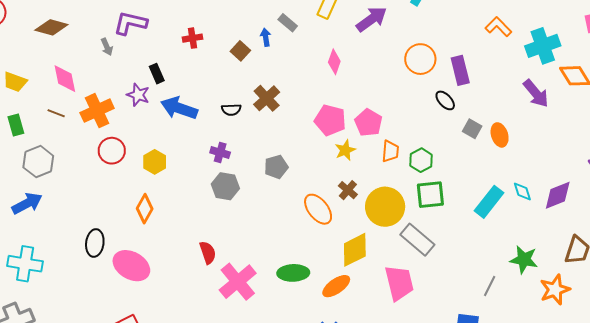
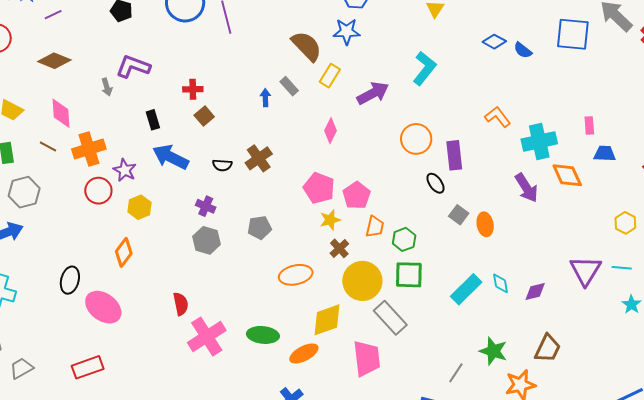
brown square: (240, 51) -> (204, 116), moved
purple star: (138, 95) -> (125, 170), moved
brown cross: (348, 190) -> (339, 248), moved
purple diamond: (558, 195) -> (535, 291), size x0.7
orange ellipse: (318, 209) -> (296, 275), turned -72

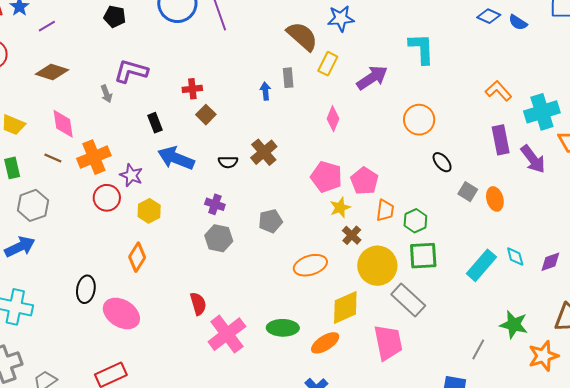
cyan L-shape: (424, 68) -> (421, 49), turned -36
gray rectangle: (289, 86) -> (288, 78), turned 42
purple rectangle: (454, 155) -> (501, 140), moved

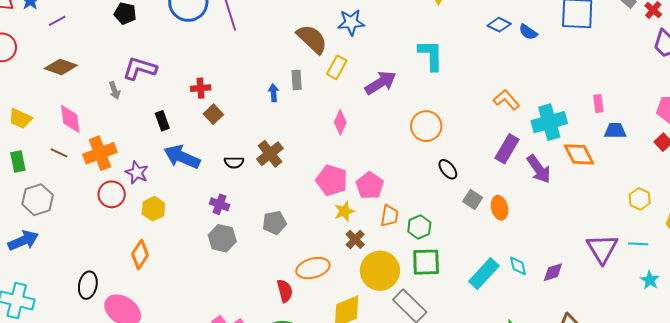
purple rectangle: (501, 140) -> (507, 149), turned 40
red semicircle: (198, 304) -> (285, 291), moved

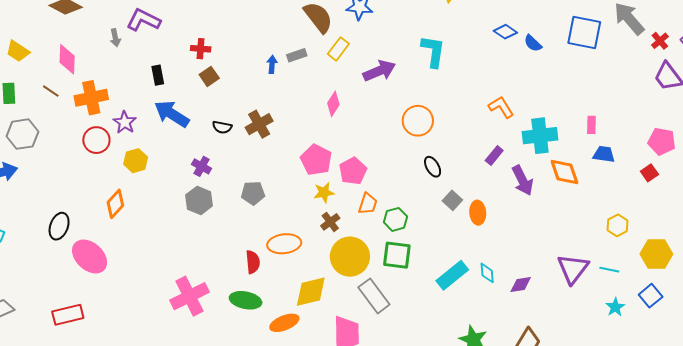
gray rectangle: (297, 80) -> (297, 55), turned 66
purple rectangle: (507, 149) -> (494, 156), size x0.7

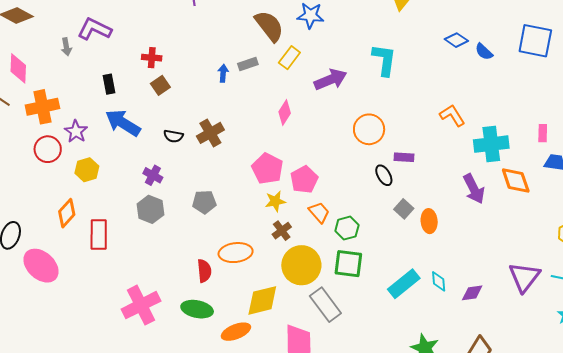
purple rectangle: (494, 156) -> (404, 157), moved, turned 54
orange trapezoid: (368, 204) -> (319, 212), turned -60
red rectangle: (68, 315) -> (99, 234), moved, turned -76

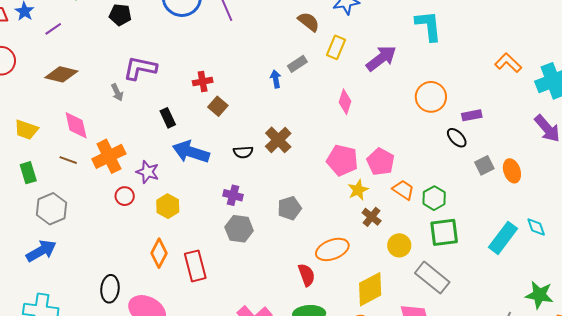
brown semicircle: (269, 26) -> (309, 22), size x0.7
red circle: (48, 149) -> (125, 196), size x0.7
gray square: (404, 209) -> (484, 165), turned 36
yellow circle: (301, 265) -> (399, 245), size x0.6

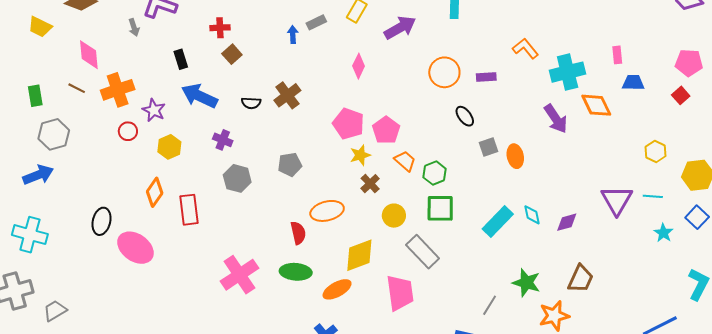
purple rectangle: (472, 115) -> (486, 77), moved
yellow trapezoid: (26, 130) -> (40, 27), moved
purple cross: (233, 195) -> (223, 140), moved

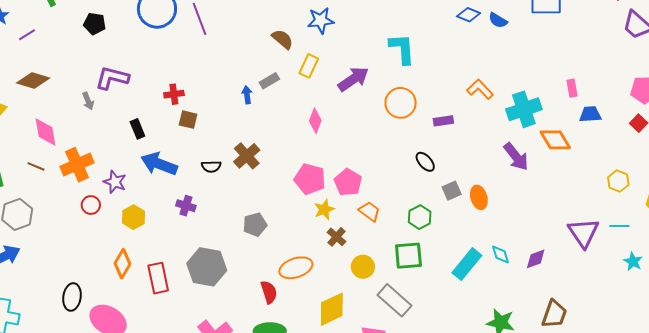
brown square: (232, 54) -> (188, 120), turned -30
orange circle: (444, 72) -> (401, 103), moved
green hexagon: (435, 173) -> (420, 217), moved
gray hexagon: (237, 178) -> (207, 267), moved, size x1.4

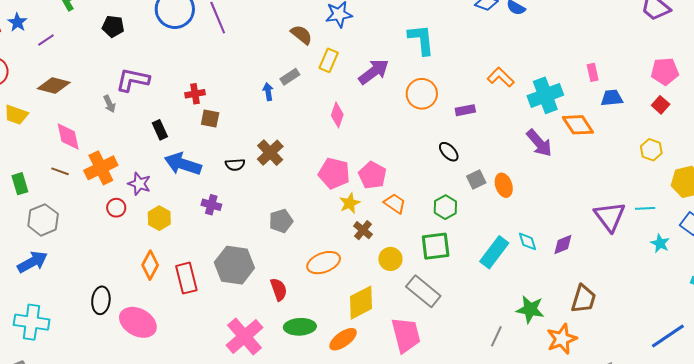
yellow hexagon: (618, 181) -> (651, 150), moved
red semicircle: (269, 292) -> (279, 289), moved

